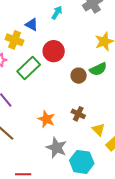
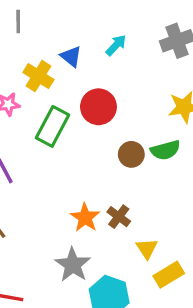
green rectangle: (29, 68) -> (52, 126), turned -30
orange star: (46, 119) -> (85, 218), moved

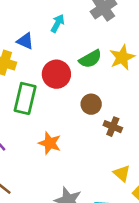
green semicircle: (165, 150) -> (90, 59), moved
brown cross: (119, 217) -> (113, 127), moved
orange star: (85, 218) -> (50, 143), moved

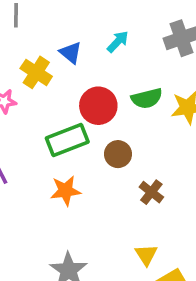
green rectangle: (25, 98) -> (67, 140), moved, turned 40
brown circle: (91, 104) -> (118, 154), moved
orange star: (50, 143) -> (65, 191), turned 30

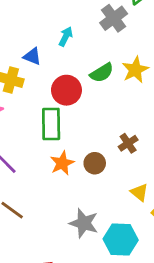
green rectangle: (67, 140) -> (51, 124), turned -52
brown circle: (118, 154) -> (95, 163), moved
brown cross: (151, 192) -> (128, 143), turned 36

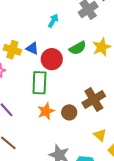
blue triangle: (32, 56) -> (32, 48), moved
brown cross: (128, 143) -> (94, 99), size x1.6

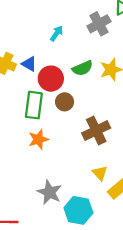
brown circle: (69, 112) -> (65, 102), moved

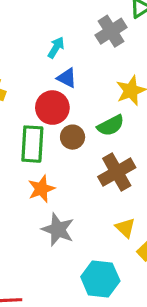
blue triangle: (29, 64) -> (67, 78), moved
green semicircle: (82, 68) -> (111, 125), moved
gray star: (49, 192) -> (58, 230), moved

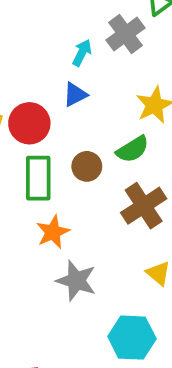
cyan arrow: (56, 47) -> (82, 53), moved
blue triangle: (67, 78) -> (75, 95), turned -50
red circle: (52, 108) -> (29, 123), moved

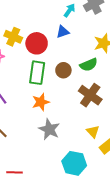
brown cross: (144, 206) -> (90, 95), turned -30

